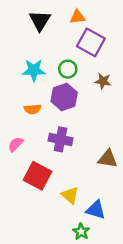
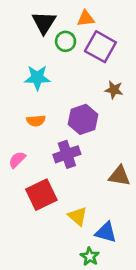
green circle: (68, 69) -> (66, 41), moved
purple hexagon: (64, 97) -> (83, 119), moved
purple cross: (60, 139) -> (67, 154), turned -30
red square: (37, 176) -> (41, 195), turned 36

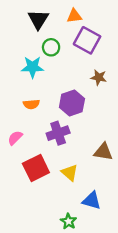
green circle: (66, 41) -> (51, 47), moved
yellow triangle: (78, 216) -> (70, 173), moved
green star: (90, 257) -> (68, 221), moved

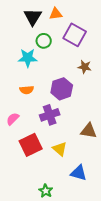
orange triangle: (74, 16) -> (56, 14), moved
green star: (68, 221) -> (46, 191), moved

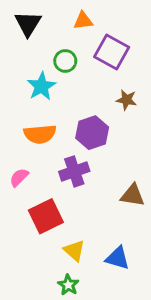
black triangle: (33, 17) -> (28, 24), moved
cyan star: (28, 58) -> (41, 86), turned -30
orange semicircle: (27, 90) -> (40, 134), size x1.5
yellow triangle: (60, 149) -> (74, 251), moved

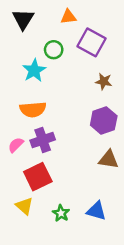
purple hexagon: (92, 133) -> (104, 120), moved
purple cross: (74, 171) -> (43, 140), moved
yellow triangle: (74, 251) -> (24, 206), moved
green star: (68, 285) -> (61, 213), moved

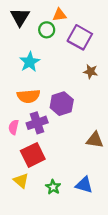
green circle: (54, 50) -> (47, 30), moved
purple hexagon: (104, 120) -> (62, 104), moved
pink semicircle: (16, 145) -> (14, 127), turned -32

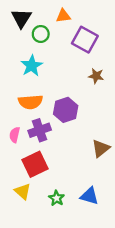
green circle: (47, 30) -> (41, 34), moved
brown triangle: (95, 140) -> (101, 148), turned -48

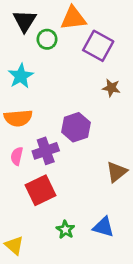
orange triangle: (63, 16) -> (73, 18), size x1.5
cyan star: (32, 66) -> (21, 76), moved
orange semicircle: (30, 102) -> (18, 118), moved
yellow triangle: (23, 191) -> (14, 245), moved

